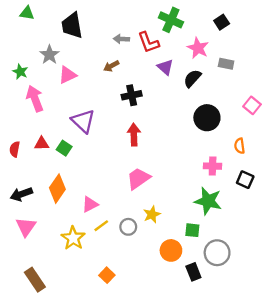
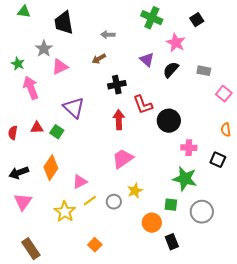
red L-shape: (148, 42) -> (143, 105), moved
gray rectangle: (226, 64) -> (204, 71), moved
black circle: (207, 118) -> (169, 121), moved
orange semicircle: (240, 146) -> (226, 130), moved
gray circle: (217, 253) -> (202, 212), moved

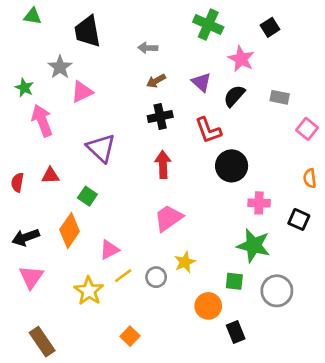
brown arrow: (99, 59) -> (156, 81), moved
red L-shape: (143, 105) -> (208, 130), moved
green square: (57, 132) -> (87, 196), moved

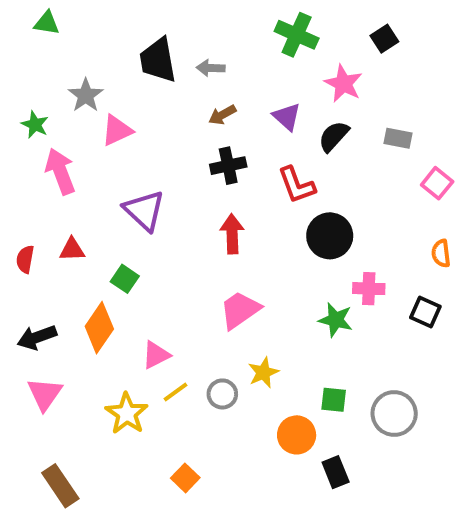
black trapezoid: (87, 31) -> (158, 60), moved
green star: (254, 246) -> (336, 320), moved, size x0.7

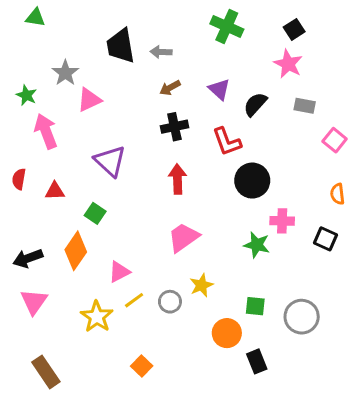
pink star: (343, 84) -> (288, 64), moved
red semicircle: (25, 259) -> (19, 179), moved

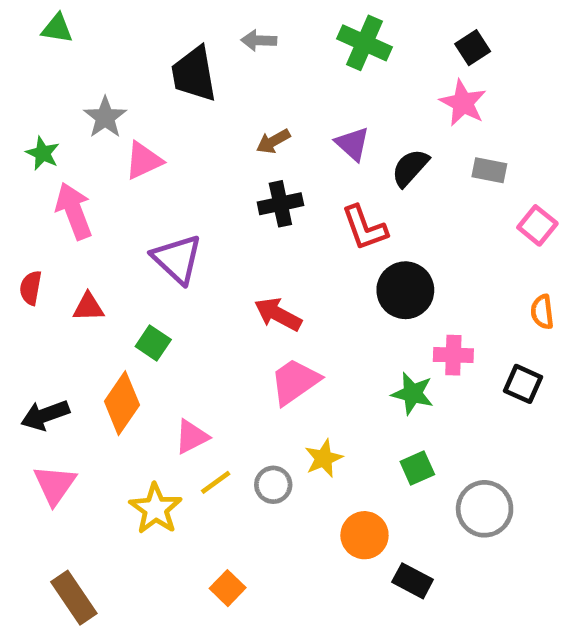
gray arrow: (161, 52) -> (259, 40), moved
red arrow: (177, 179) -> (278, 314), moved, turned -60
green square: (255, 306) -> (417, 468), moved, turned -30
black rectangle: (257, 361) -> (413, 581), turned -40

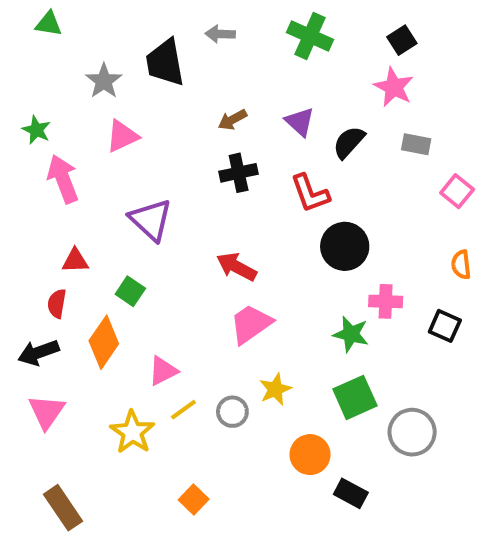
gray star: (105, 117) -> (104, 81), moved
red semicircle: (31, 288) -> (57, 303), moved
green square: (417, 468) -> (355, 397), size x1.5

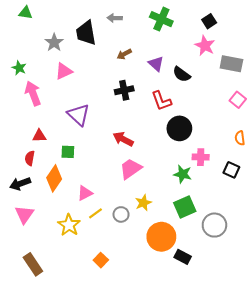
brown arrow: (232, 120) -> (124, 54), moved
black semicircle: (349, 142) -> (182, 74), turned -96
gray rectangle: (416, 144) -> (231, 64), moved, size x1.5
green square: (130, 291) -> (68, 152), turned -32
orange circle: (310, 455) -> (161, 237), size x1.4

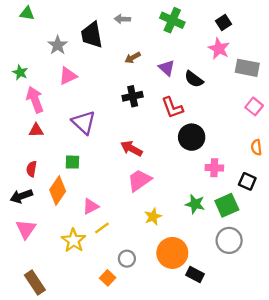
red triangle: (39, 136) -> (36, 130), moved
green star: (183, 174) -> (195, 204), moved
green square: (185, 207) -> (227, 205), moved
gray circle: (121, 214) -> (127, 259), moved

